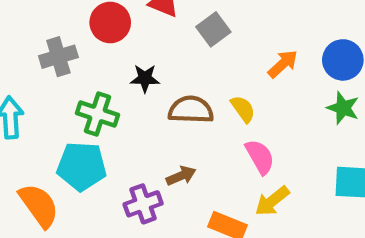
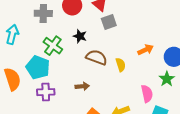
gray square: (213, 29) -> (109, 22), moved
pink semicircle: (260, 157) -> (147, 94), moved
purple cross: (143, 204) -> (46, 92), moved

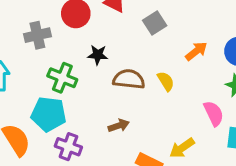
gray square: (109, 22) -> (155, 23), moved
purple cross: (46, 92) -> (68, 147), turned 36

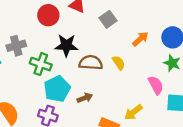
gray cross: (37, 35) -> (16, 46), moved
black star: (98, 55) -> (66, 45), size x1.5
cyan pentagon: (49, 114) -> (57, 89), moved, turned -30

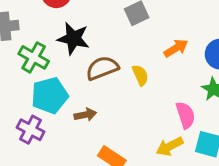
brown semicircle: (91, 63) -> (102, 68), turned -35
yellow arrow: (133, 112) -> (170, 146), moved

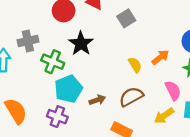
black star: (73, 38) -> (81, 44), turned 30
orange arrow: (176, 48) -> (160, 57), moved
brown semicircle: (102, 68) -> (131, 97), moved

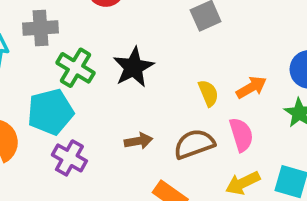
black star: (81, 44) -> (133, 67), moved
cyan pentagon: (68, 89) -> (50, 112), moved
pink semicircle: (173, 91) -> (241, 135), moved

